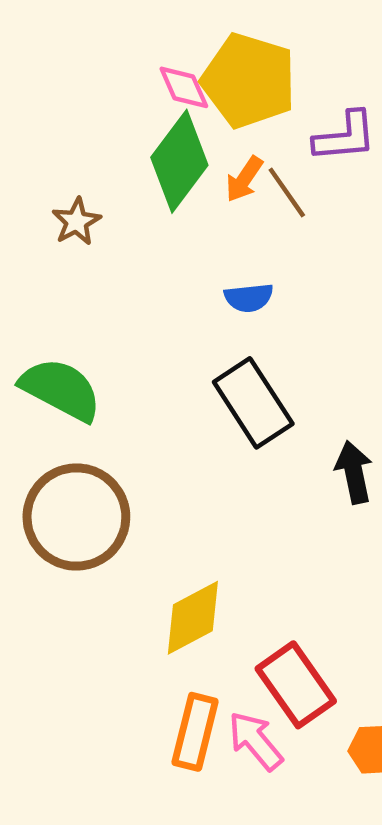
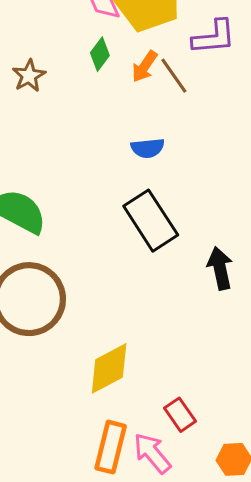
green diamond: (179, 161) -> (100, 54), size x0.5
brown star: (76, 222) -> (29, 76), moved
red rectangle: (296, 685) -> (180, 415), size x0.6

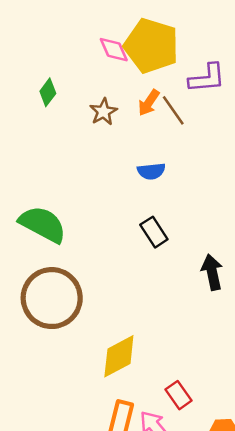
green diamond: (100, 54) -> (48, 92), moved
brown star: (29, 76) -> (103, 112), moved
black rectangle: (151, 221) -> (154, 232), size x0.6

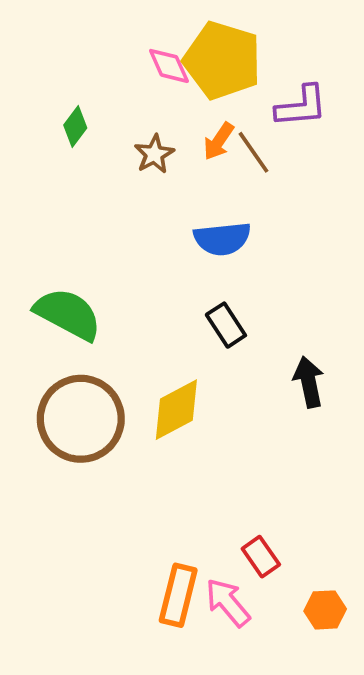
blue semicircle: (151, 171) -> (222, 239), size x1.4
yellow diamond: (119, 356) -> (176, 410), moved

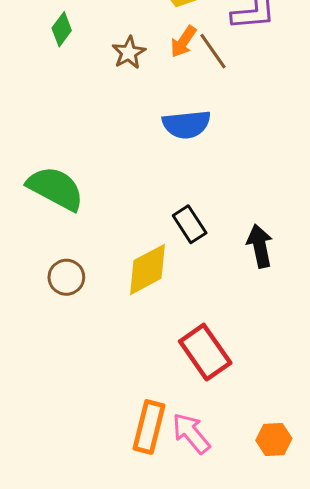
black rectangle: (226, 325) -> (190, 224), moved
brown circle: (81, 419) -> (66, 277), size x0.5
red rectangle: (261, 557) -> (205, 352), moved, size x1.6

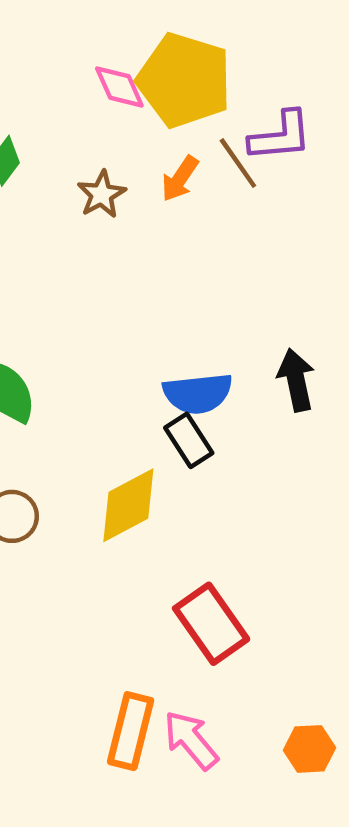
brown line: (213, 51) -> (238, 163), moved
blue semicircle: (186, 124) -> (198, 393), moved
black arrow: (260, 246) -> (296, 380), moved

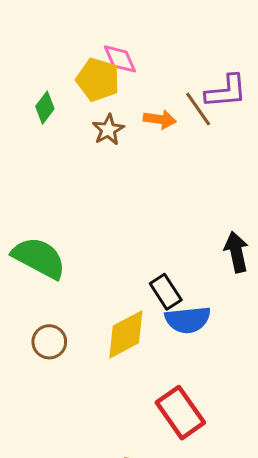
yellow pentagon: (184, 80) -> (98, 80), moved, size x0.7
orange arrow: (180, 179) -> (160, 119), turned -116
blue semicircle: (198, 393) -> (188, 320), moved

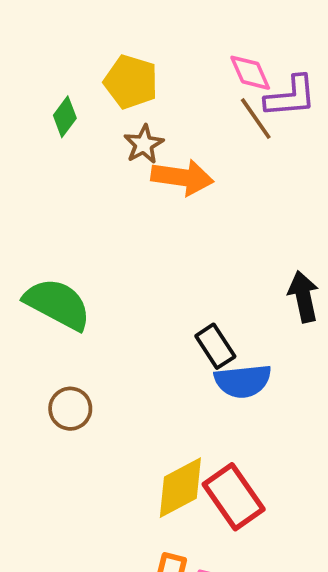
pink diamond: (120, 59) -> (250, 73), moved
orange arrow: (160, 119) -> (182, 177), moved, size x1.5
yellow diamond: (126, 334) -> (180, 488), moved

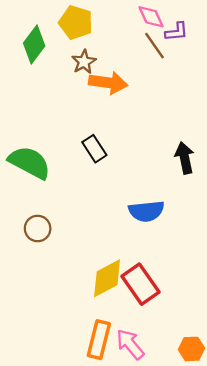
purple L-shape: (291, 97) -> (176, 32), size x0.7
green diamond: (65, 117) -> (34, 44), size x1.5
black rectangle: (215, 346) -> (94, 149), moved

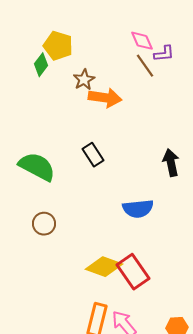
yellow pentagon: (76, 22) -> (58, 46), moved
green diamond: (34, 44) -> (41, 65), size x0.7
yellow diamond: (107, 278) -> (104, 267), turned 48

